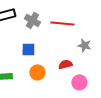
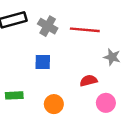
orange circle: (37, 72) -> (54, 104), moved

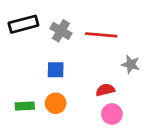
pink circle: (106, 103) -> (112, 114), moved
orange circle: (54, 104) -> (56, 103), moved

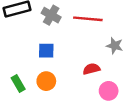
green rectangle: (25, 106) -> (18, 84), turned 63
pink circle: (112, 114) -> (109, 91), moved

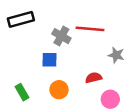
gray cross: (51, 15) -> (61, 36), moved
orange circle: (46, 81) -> (59, 90), moved

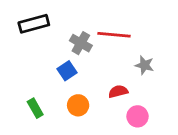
blue square: (49, 60) -> (67, 71), turned -35

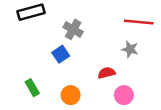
red line: (114, 35) -> (139, 22), moved
orange circle: (78, 105) -> (71, 95), moved

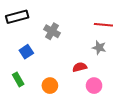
blue square: (61, 54) -> (26, 52), moved

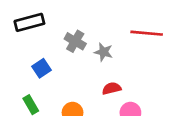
gray star: (99, 48) -> (103, 52), moved

